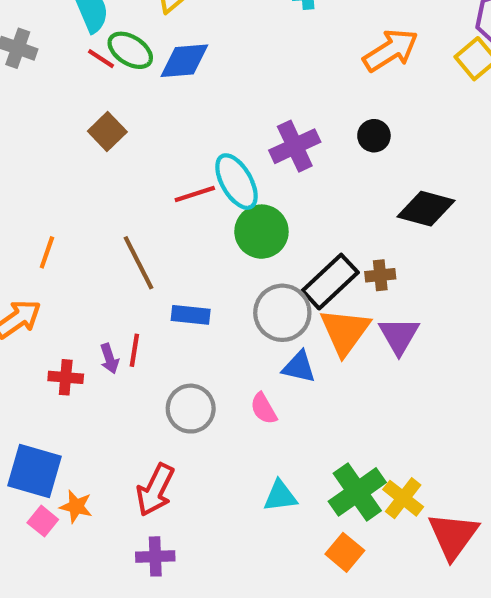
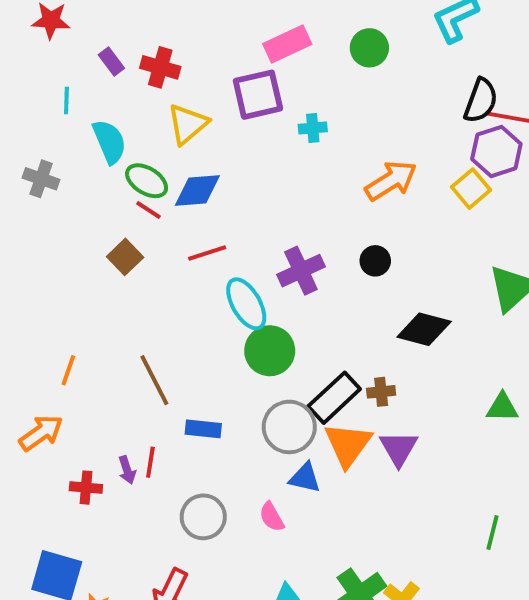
red line: (101, 59) -> (149, 210), moved
red line: (195, 194) -> (207, 253), moved

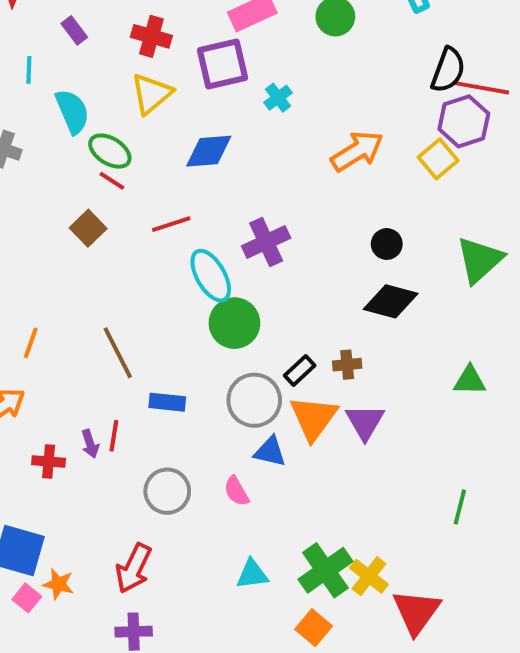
red cross: (160, 67) -> (151, 36), moved
cyan cross: (313, 128) -> (278, 98), turned -32
blue diamond: (197, 190) -> (209, 151), moved
black circle: (375, 261) -> (387, 244), moved
black rectangle: (334, 398) -> (300, 371), size x0.6

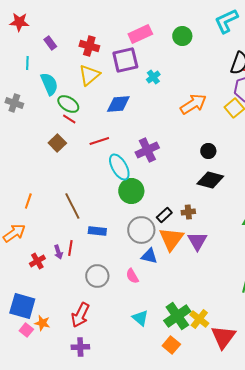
red cross: (49, 462) -> (37, 261), turned -35
cyan triangle: (252, 574) -> (140, 318), turned 48

